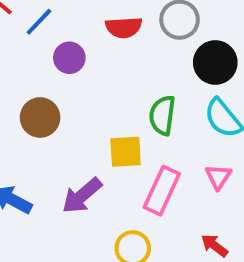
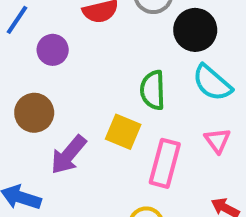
yellow square: (126, 152) -> (123, 132), turned 36
purple arrow: (82, 196) -> (68, 155), moved

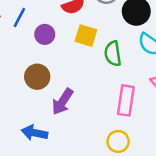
yellow square: (123, 132) -> (86, 36), moved

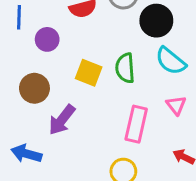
blue line: (19, 17) -> (19, 17), turned -30
yellow square: (86, 36) -> (89, 73), moved

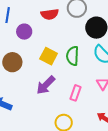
purple arrow: (62, 120) -> (46, 85), moved
pink rectangle: (136, 124) -> (76, 93), size x0.7

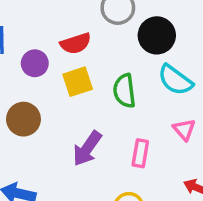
red semicircle: (50, 14) -> (76, 43), moved
yellow square: (49, 56) -> (78, 82), moved, turned -36

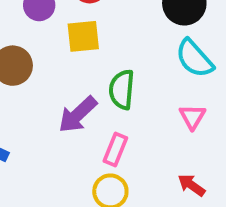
green semicircle: (124, 91) -> (122, 90), moved
pink rectangle: (140, 153) -> (115, 149), moved

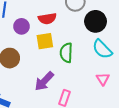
green semicircle: (122, 90) -> (66, 53), moved

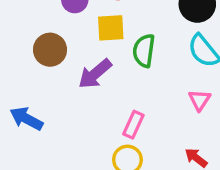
purple arrow: (44, 81) -> (95, 74), moved

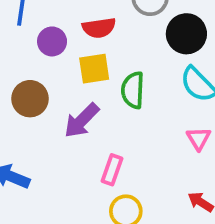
pink rectangle: (133, 125) -> (112, 170), moved

